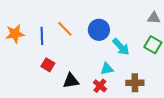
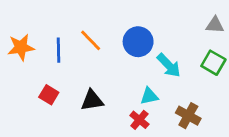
red square: (48, 65) -> (49, 95), moved
black triangle: (71, 81) -> (92, 100), moved
brown cross: (135, 83) -> (188, 116), turned 30

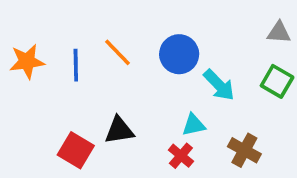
red square: (49, 95) -> (76, 150), moved, size x1.4

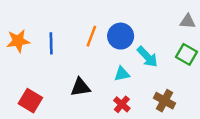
orange line: (118, 52) -> (91, 36), moved, turned 65
cyan triangle: (194, 125) -> (122, 74), moved
red square: (76, 150) -> (30, 101), moved

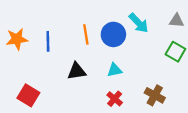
orange line: (91, 36) -> (86, 34), turned -30
cyan arrow: (147, 57) -> (139, 23), moved
black triangle: (80, 87) -> (77, 71), moved

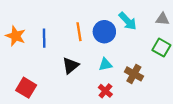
orange star: (17, 39) -> (16, 36), turned 30
black triangle: (77, 71) -> (71, 66), turned -30
brown cross: (155, 95) -> (134, 74), moved

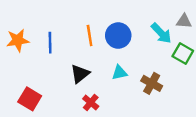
cyan arrow: (128, 21) -> (161, 33), moved
orange star: (16, 36) -> (18, 40), turned -30
red cross: (105, 91) -> (91, 103), moved

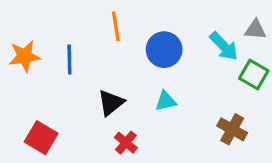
orange line: (90, 36) -> (116, 26), moved
brown cross: (152, 83) -> (232, 129), moved

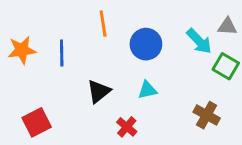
red square: (41, 138) -> (37, 122), turned 32
red cross: (126, 143) -> (127, 127), moved

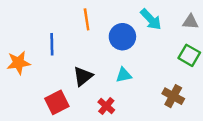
cyan arrow: (199, 41) -> (151, 19), moved
orange star: (22, 50) -> (18, 63), moved
red square: (37, 122) -> (57, 102), moved

